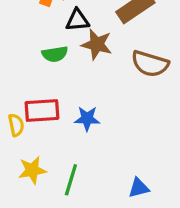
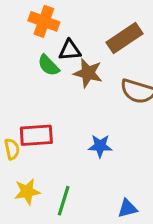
green semicircle: (55, 54) -> (48, 65), moved, turned 55
blue star: (87, 119) -> (100, 146), moved

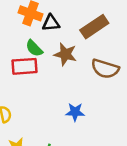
black triangle: (70, 50) -> (51, 23), moved
red rectangle: (36, 135) -> (24, 66), moved

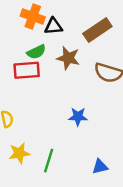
green semicircle: (34, 48) -> (36, 52), turned -72

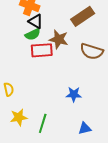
black triangle: (53, 26) -> (36, 21), moved, turned 35
red rectangle: (27, 70) -> (42, 50), moved
blue star: (78, 117) -> (74, 94), moved

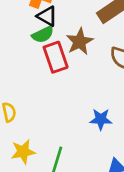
brown star: (59, 39) -> (80, 42), turned 30
red rectangle: (42, 50) -> (56, 57), turned 75

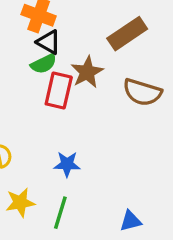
red rectangle: (56, 57) -> (59, 91), turned 32
blue star: (101, 119) -> (67, 164), moved

